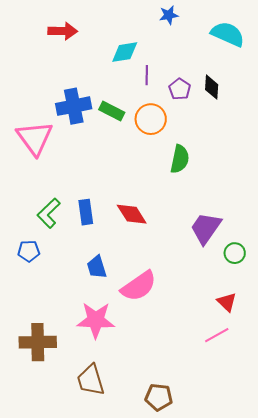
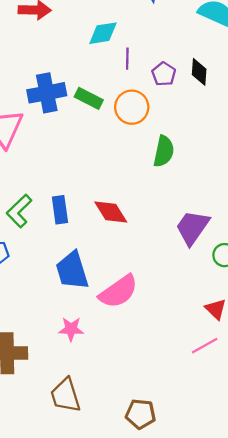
blue trapezoid: (97, 267) -> (72, 271), size x1.5
pink star: (96, 320) -> (71, 329), size x0.6

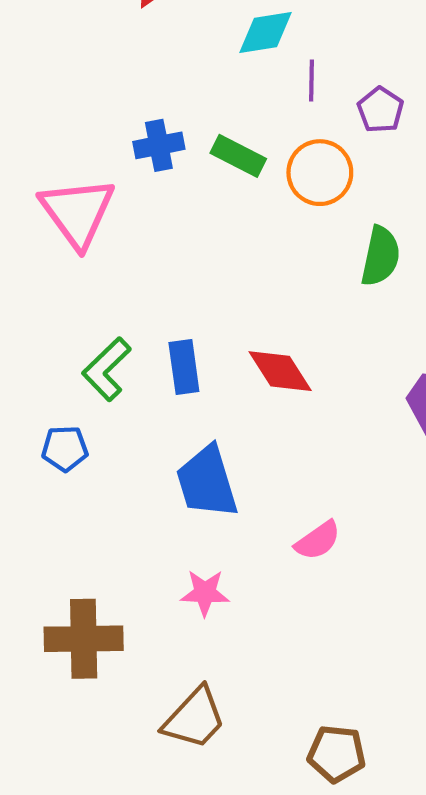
blue cross: (47, 93) -> (159, 145), size x0.7
pink semicircle: (118, 291) -> (318, 541), moved, size x0.6
brown trapezoid: (66, 395) -> (194, 718), turned -120

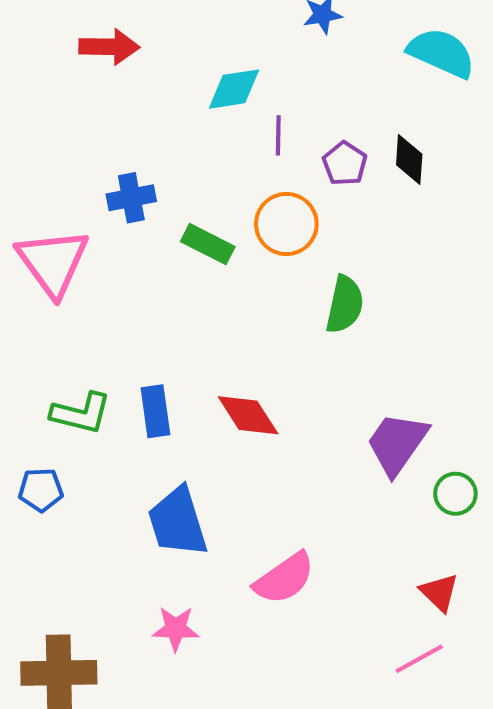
green rectangle: (238, 156) -> (208, 244), moved
green L-shape: (107, 369) -> (81, 413), turned -122
pink semicircle: (318, 541) -> (284, 578), size x1.4

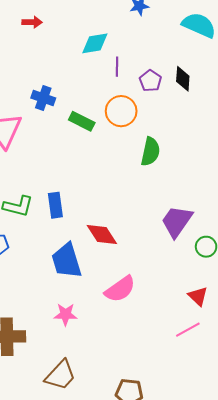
red arrow: (109, 47) -> (32, 22), size x0.7
blue cross: (131, 198) -> (43, 98), turned 30
red diamond: (248, 415) -> (102, 235), moved

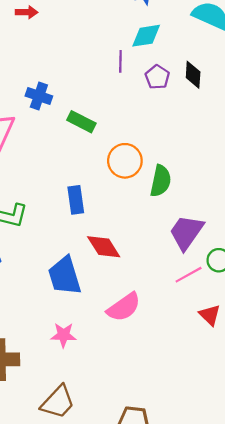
cyan diamond: (95, 43) -> (146, 36), moved
orange circle: (121, 111) -> (125, 161), moved
green semicircle: (150, 152) -> (161, 181), moved
blue rectangle: (55, 205) -> (76, 200), moved
pink line: (188, 330) -> (189, 275), moved

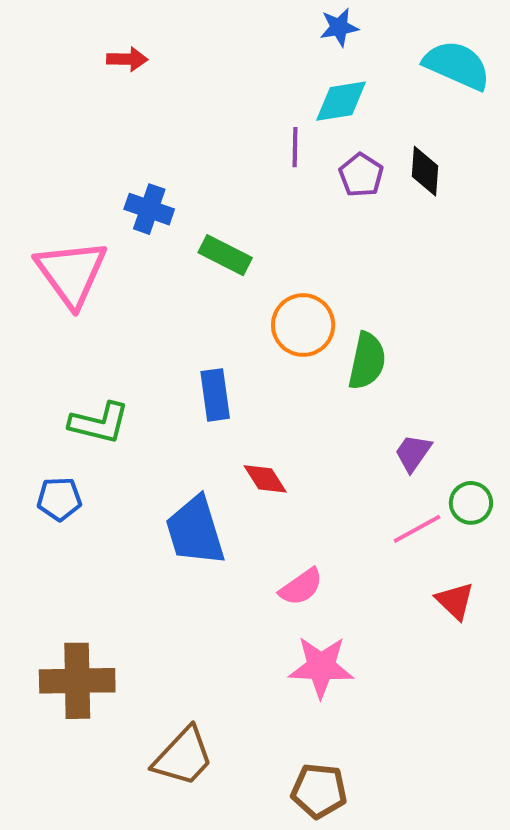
purple trapezoid: (186, 232) -> (413, 453), size x0.6
red diamond: (104, 247) -> (265, 479), size x0.7
pink semicircle: (124, 307) -> (301, 587), size x0.7
pink star: (63, 335) -> (321, 667), moved, size x1.4

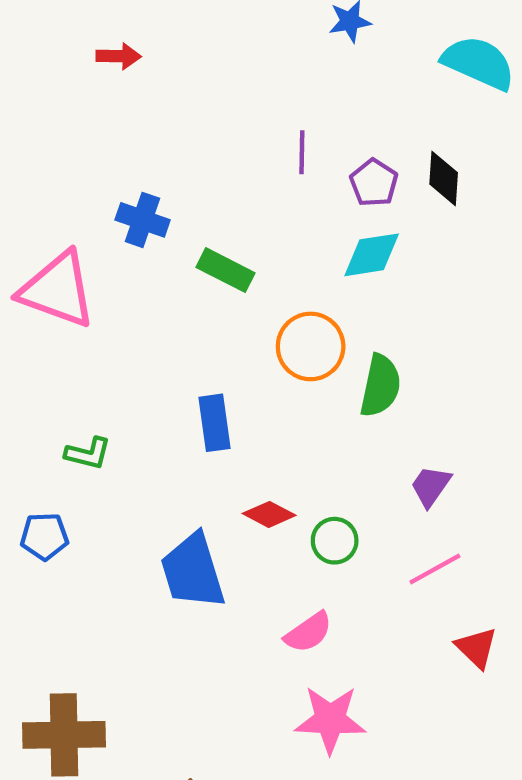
cyan diamond: (341, 101) -> (372, 255), moved
pink triangle: (71, 273) -> (57, 290), turned -34
green L-shape: (99, 423) -> (88, 453), size x0.7
red diamond: (265, 479) -> (269, 514), turned -30
green circle: (471, 503) -> (335, 541), moved

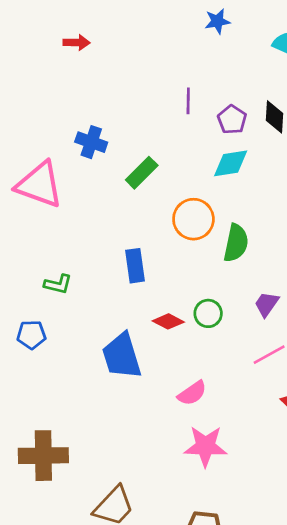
green rectangle: (225, 270) -> (142, 173), turned -72
green circle: (335, 541) -> (208, 313), moved

